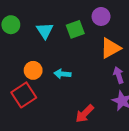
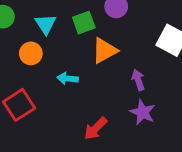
orange triangle: (110, 48) -> (104, 51), moved
orange circle: (33, 70) -> (31, 53), moved

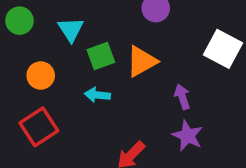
green square: (84, 23) -> (101, 56), moved
orange circle: (31, 53) -> (41, 75), moved

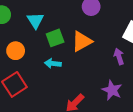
purple arrow: (182, 97) -> (119, 57), moved

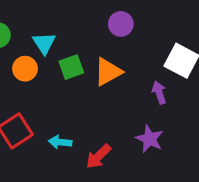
orange circle: (16, 51) -> (25, 69), moved
cyan arrow: (53, 63) -> (60, 142), moved

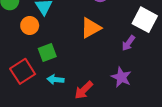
green square: (71, 67) -> (47, 53), moved
purple arrow: (159, 93) -> (128, 43), turned -126

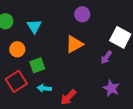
orange circle: (30, 26) -> (17, 49), moved
purple star: (121, 77) -> (111, 88), moved

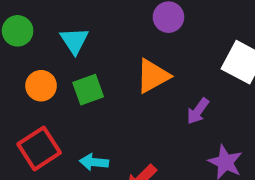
purple arrow: (106, 57) -> (198, 111), moved
green square: (37, 65) -> (88, 90), moved

